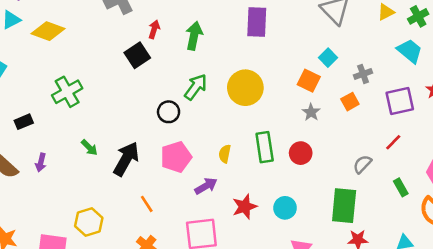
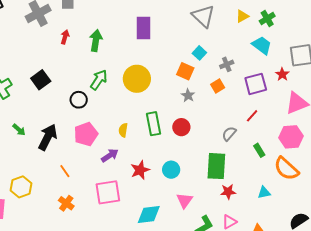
black square: (137, 55) -> (41, 80), moved

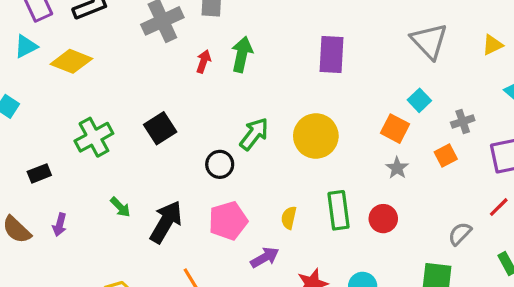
green arrow: (96, 41) -> (242, 54), moved

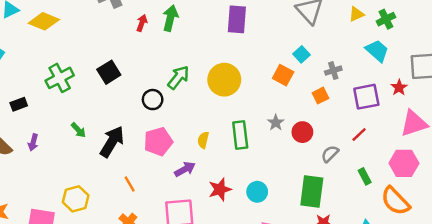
gray star: (397, 168) -> (276, 123), moved
red circle: (383, 219) -> (302, 132), moved

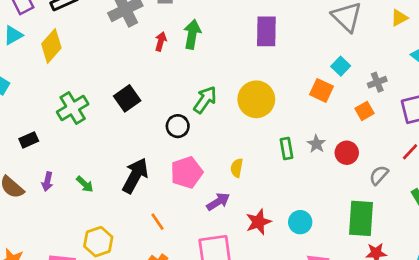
yellow diamond: (44, 21) -> (51, 46), turned -68
green arrow: (78, 130) -> (85, 184), moved
green rectangle: (240, 135) -> (286, 149), moved, size x0.7

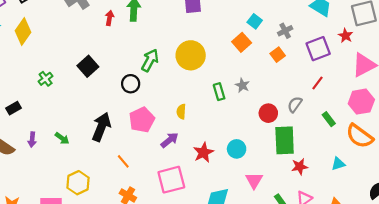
orange square: (322, 90) -> (242, 42), turned 30
green cross: (73, 108) -> (46, 79), size x0.6
red circle: (347, 153) -> (268, 113), moved

